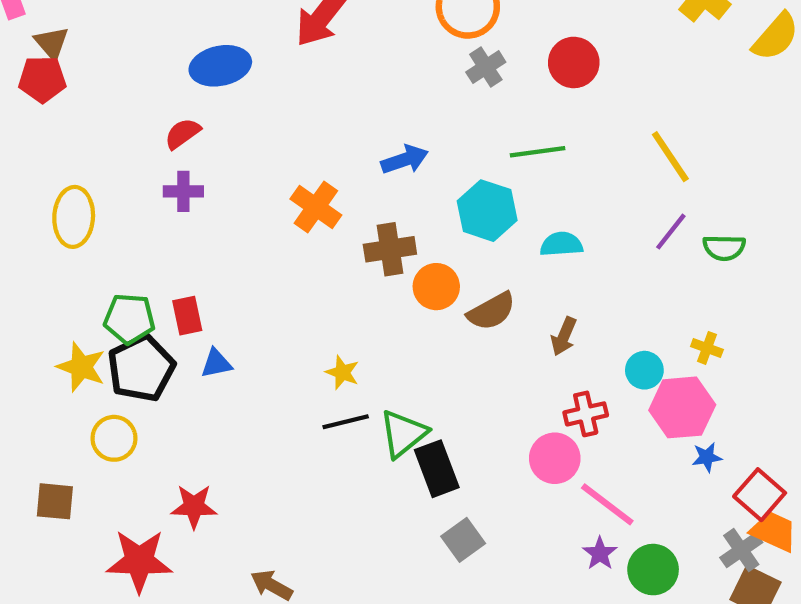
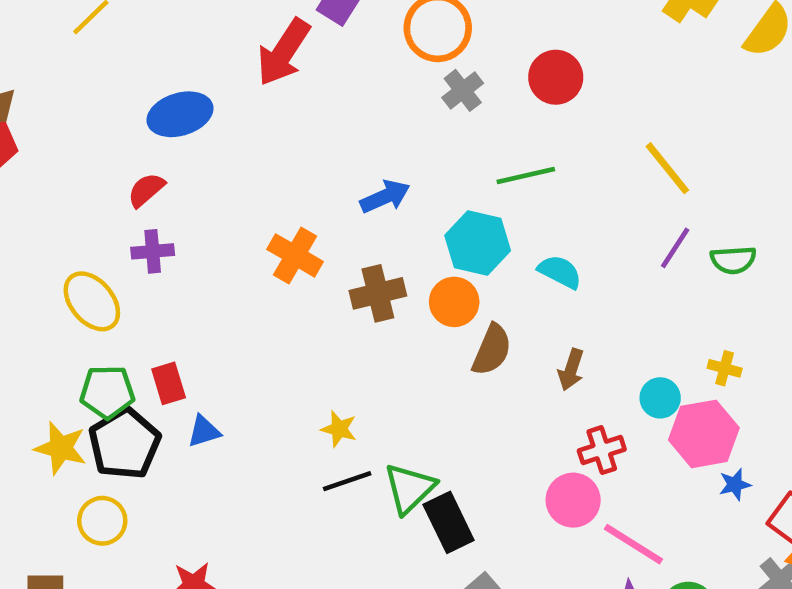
yellow ellipse: (74, 217) -> (92, 301), moved, turned -38
cyan semicircle: (561, 244) -> (560, 272), turned 36
orange circle: (436, 287) -> (454, 302), moved
brown semicircle: (491, 311) -> (492, 350), turned -33

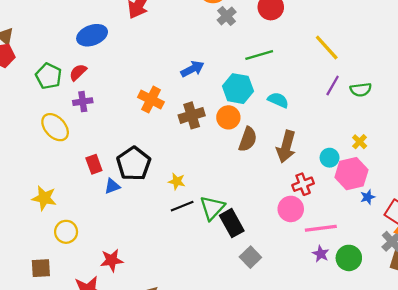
yellow cross: (725, 368) -> (360, 142), turned 32
brown arrow: (571, 370) -> (286, 147), size x1.6
green pentagon: (107, 392) -> (49, 76), moved, turned 30
black pentagon: (125, 444) -> (134, 164), moved
pink line: (633, 544) -> (321, 228), turned -36

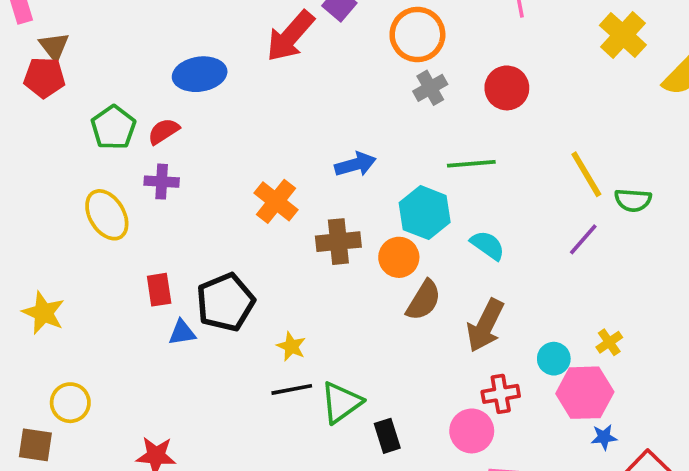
green semicircle: (361, 90) -> (633, 200), moved
yellow star: (44, 198) -> (43, 313), moved
black rectangle: (232, 223) -> (387, 436), moved, size x0.7
yellow circle: (66, 232) -> (70, 403), moved

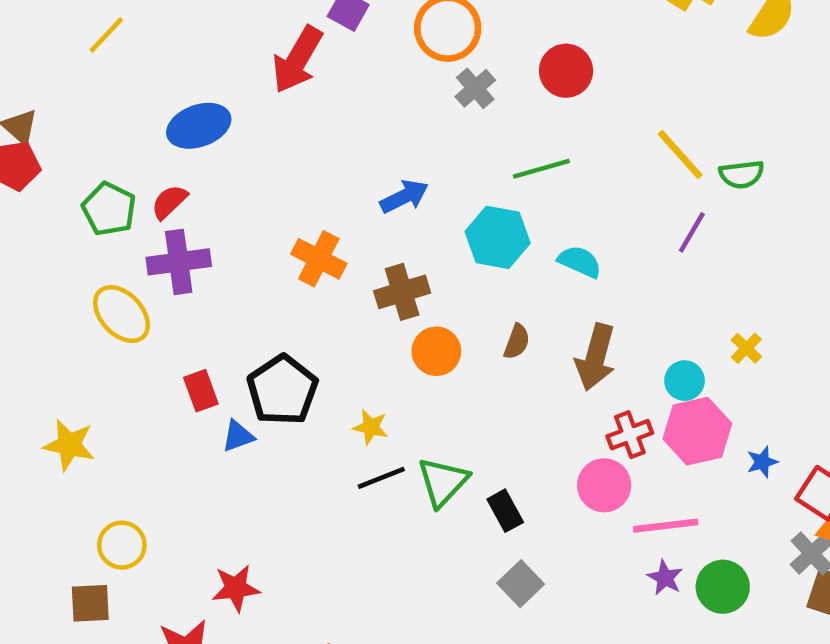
purple cross: (162, 182) -> (179, 262), size x1.5
orange circle: (399, 257) -> (436, 351), moved
brown semicircle: (424, 300) -> (517, 342), size x0.7
pink hexagon: (585, 393) -> (697, 431), moved

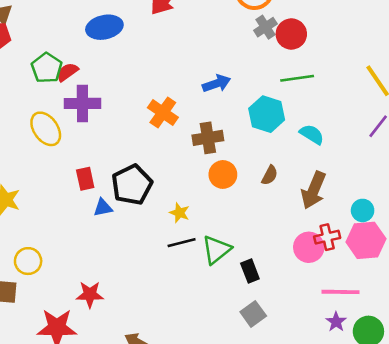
red circle: (566, 71) -> (291, 34), moved
red semicircle: (169, 202) -> (67, 72), moved
pink circle: (604, 485) -> (309, 247), moved

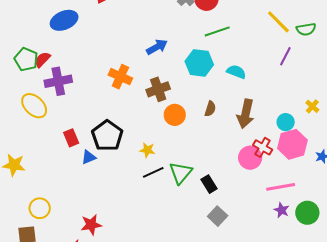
red cross: (327, 237) -> (263, 147), turned -36

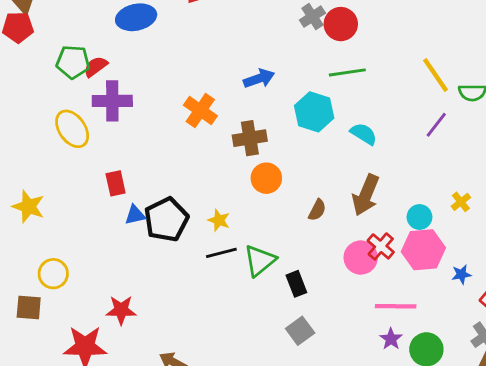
green pentagon: (26, 59) -> (73, 62), turned -30
brown semicircle: (210, 109) -> (317, 210), moved
black pentagon: (107, 136) -> (166, 220), moved

